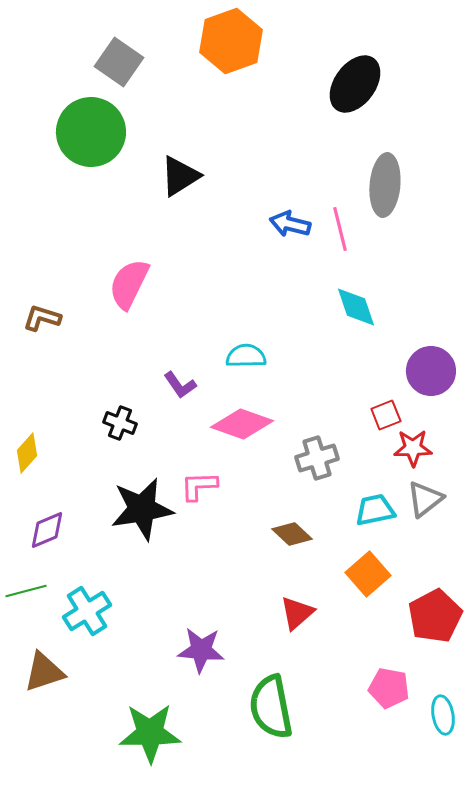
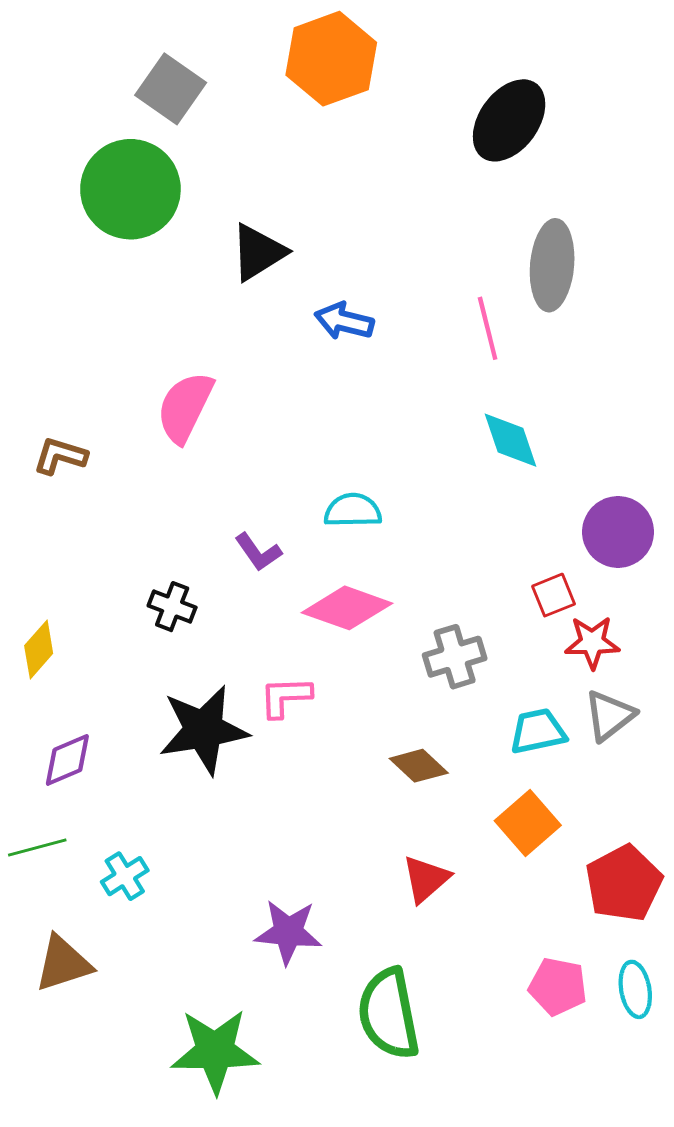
blue arrow: (290, 224) -> (344, 321), moved
cyan cross: (87, 611) -> (125, 876), size x0.7
cyan ellipse: (443, 715) -> (635, 989), moved

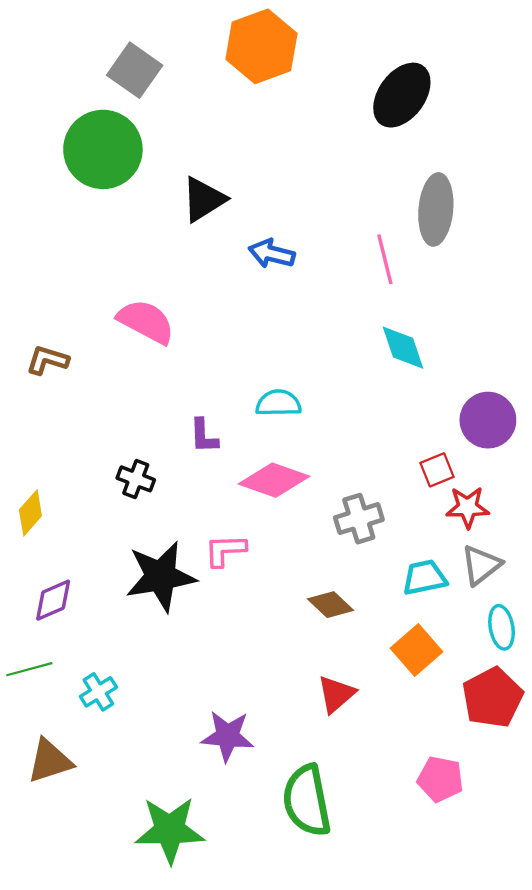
pink semicircle: (185, 407) -> (146, 322), turned 92
purple L-shape: (258, 552) -> (204, 436), turned 33
cyan ellipse: (635, 989) -> (502, 627), moved

